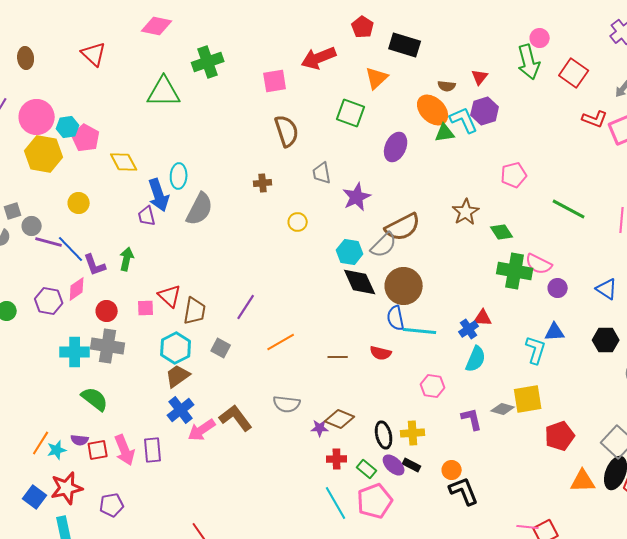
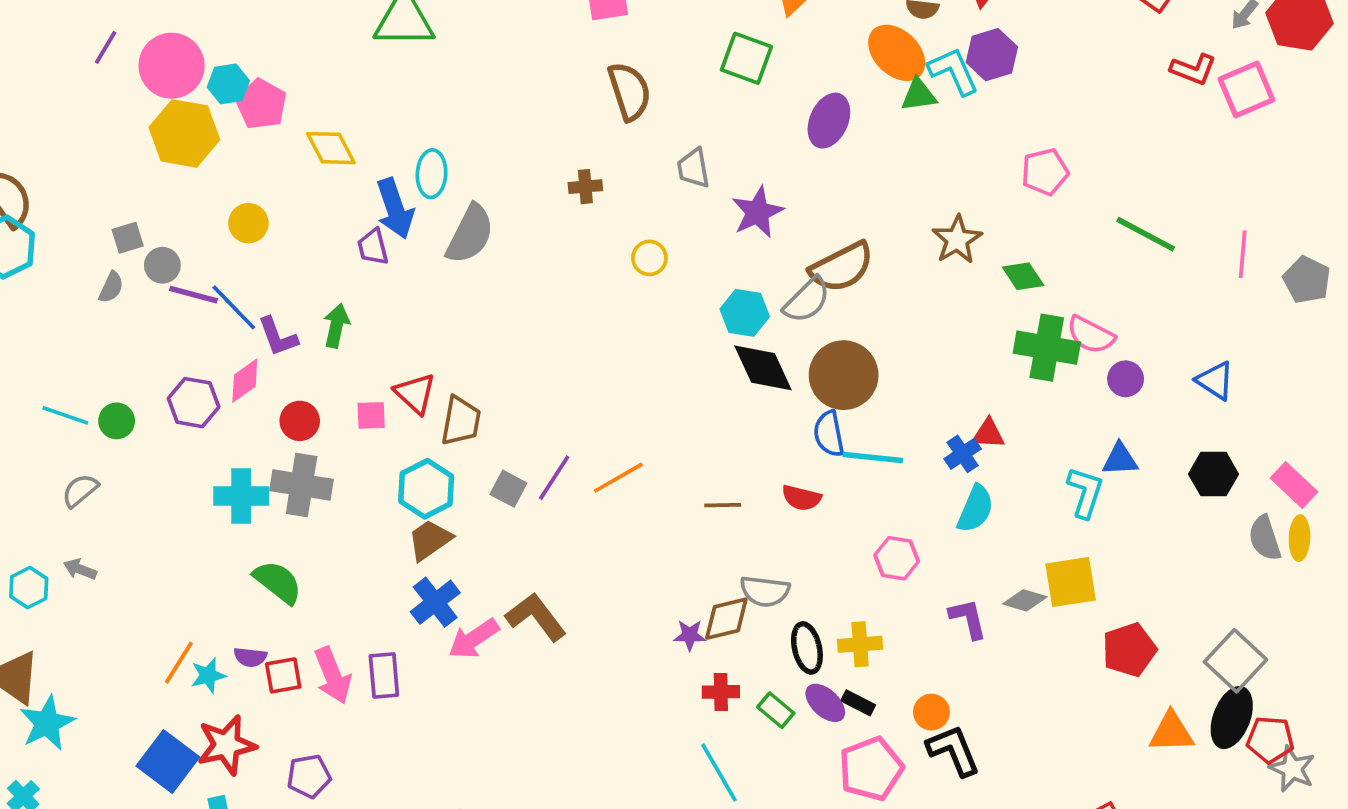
purple line: (246, 307) -> (554, 478), moved
gray semicircle: (287, 404) -> (765, 591), moved
brown diamond: (340, 419) -> (726, 619), turned -36
blue square: (35, 497) -> (168, 761), size x1.4
pink pentagon: (375, 501) -> (871, 769), moved

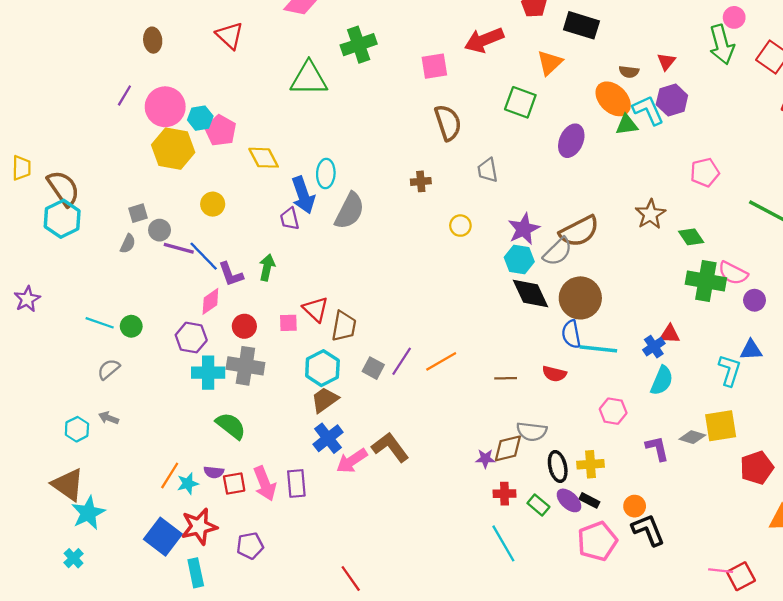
purple star: (757, 212) -> (524, 229), moved
purple hexagon: (194, 403) -> (191, 338), moved

